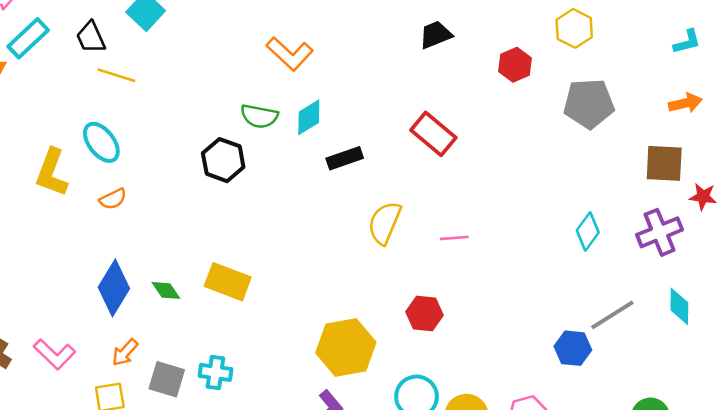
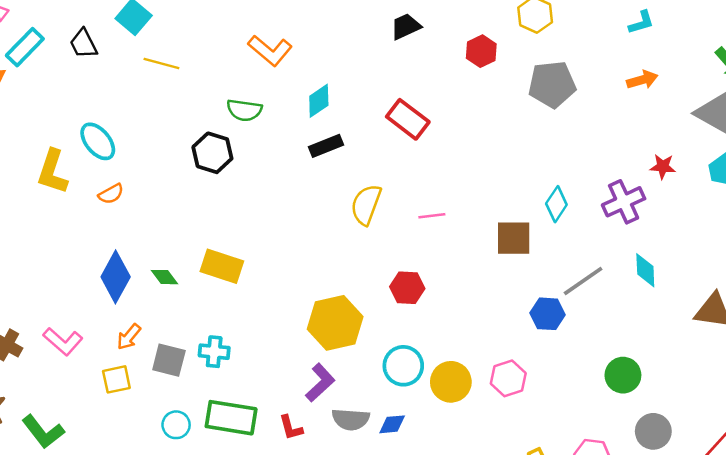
yellow line: (116, 75) -> (161, 63), moved
cyan diamond: (309, 117) -> (319, 101), moved
brown square: (664, 163) -> (514, 238), moved

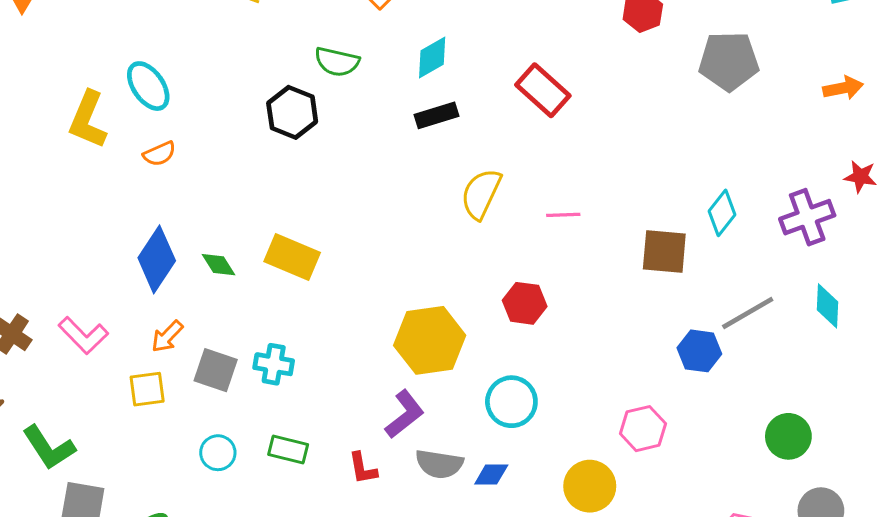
orange arrow: (642, 80) -> (843, 88), moved
yellow circle: (451, 382) -> (590, 486), moved
green rectangle: (231, 418) -> (288, 449), size x0.6

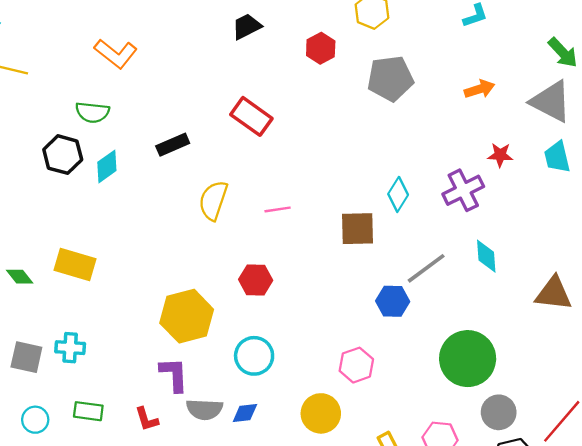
cyan diamond: (432, 57) -> (107, 166), moved
purple L-shape: (405, 414) -> (174, 375), turned -48
green circle: (788, 436) -> (468, 359), size x1.6

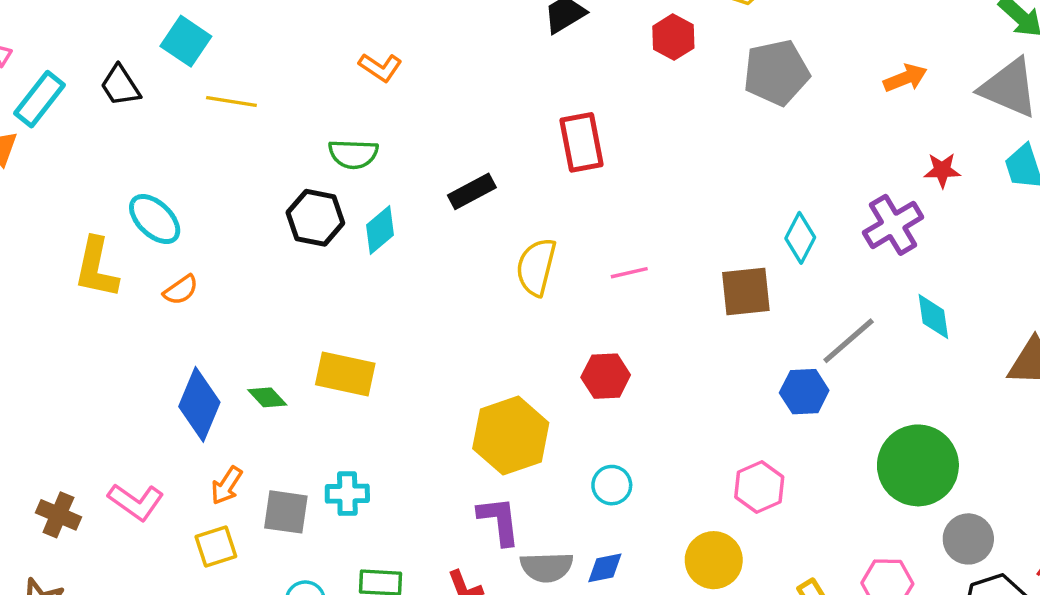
orange L-shape: (116, 54) -> (380, 67), size x0.7
red rectangle: (251, 116) -> (582, 142), turned 48
cyan circle: (254, 356) -> (612, 485), size x0.7

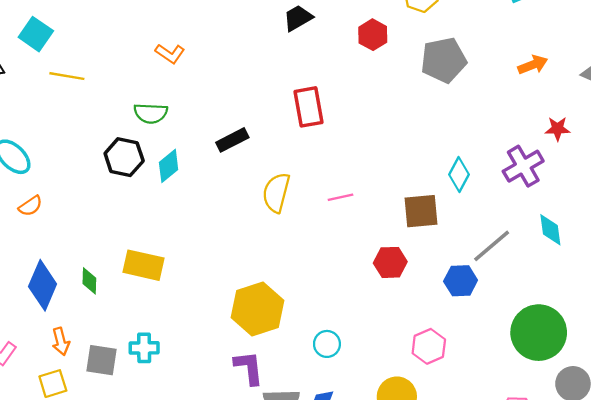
red hexagon: (606, 376) -> (390, 262), moved
green diamond: (267, 397) -> (89, 281), turned 44
orange arrow: (227, 486) -> (61, 341), turned -48

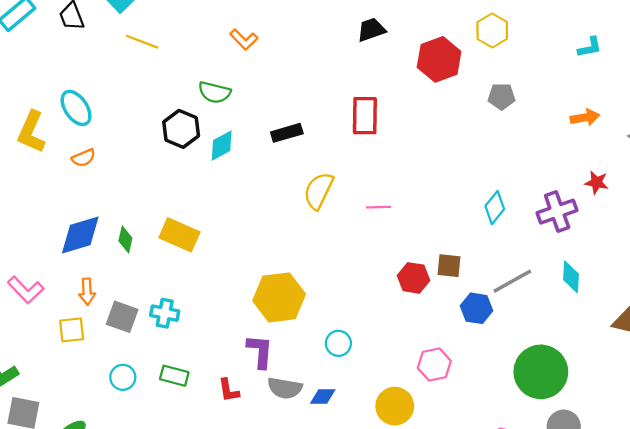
red hexagon: (373, 35) -> (439, 59), size x1.5
gray pentagon: (444, 60) -> (501, 96), size x0.6
brown square: (421, 211) -> (449, 266), moved, size x0.7
blue diamond: (43, 285) -> (80, 235), turned 39

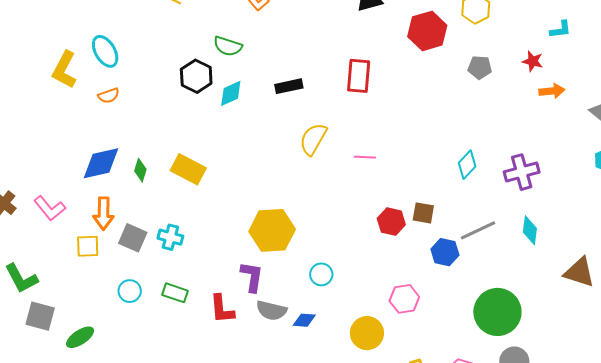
red star: (597, 183) -> (533, 61), moved
orange arrow: (87, 292) -> (103, 213), size x1.4
red L-shape: (229, 390) -> (222, 309), size x1.4

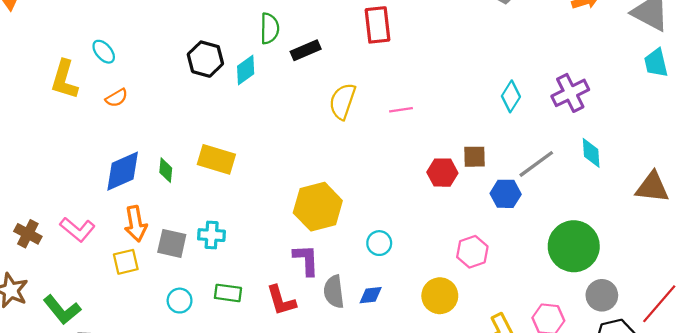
green semicircle: (228, 46) -> (270, 28), moved, turned -96
cyan ellipse: (105, 51) -> (104, 52), size x0.7
gray semicircle: (271, 310) -> (334, 292), turned 80

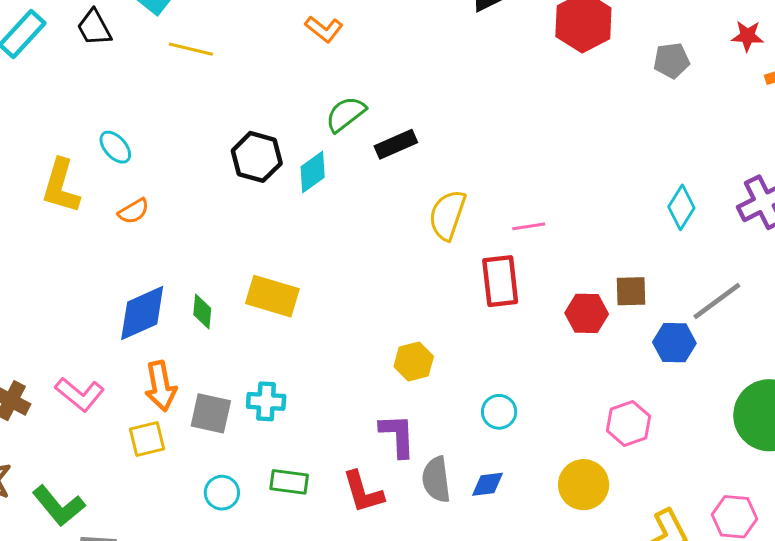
red rectangle: (377, 25) -> (500, 281), moved
green semicircle: (270, 28) -> (346, 114), turned -128
yellow hexagon: (318, 207) -> (414, 362), size x0.6

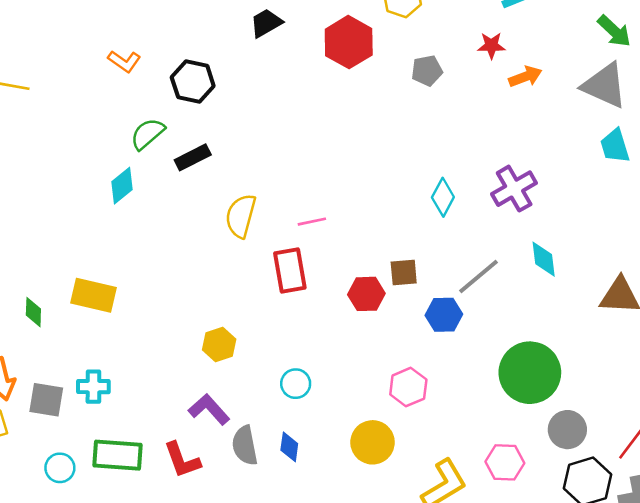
black hexagon: (257, 157) -> (193, 82), moved
purple L-shape: (398, 435) -> (209, 409), turned -36
green rectangle: (289, 482) -> (118, 455), size x1.5
blue diamond: (487, 484) -> (289, 447), turned -72

